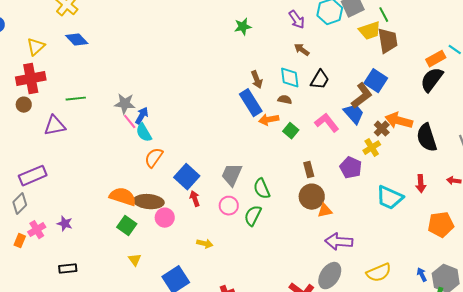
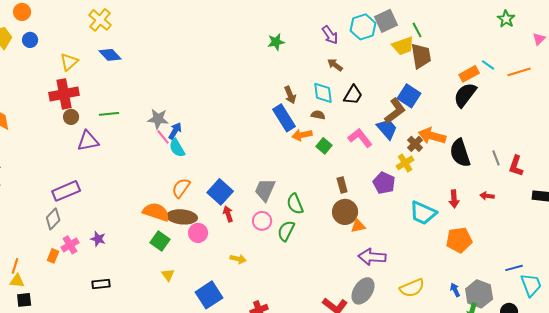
brown circle: (24, 105) -> (71, 117), moved
orange semicircle: (154, 158) -> (181, 188), moved
orange pentagon: (441, 225) -> (459, 240), moved

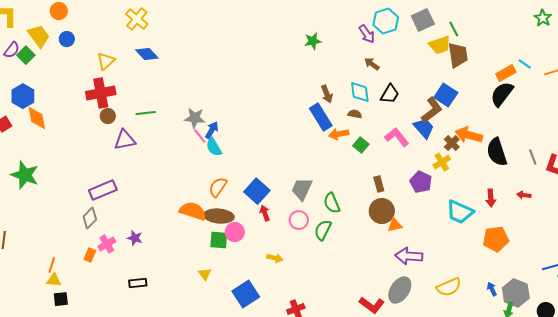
cyan hexagon: (363, 27) -> (386, 21), moved
green square: (160, 241) -> (219, 240), moved, turned -30

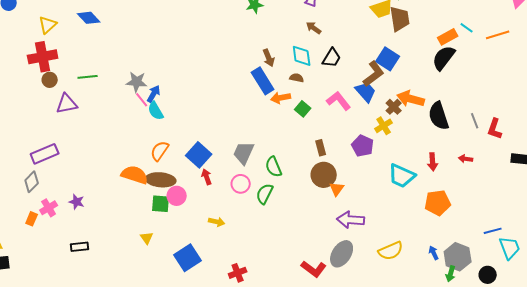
orange triangle: (395, 225) -> (337, 189), turned -42

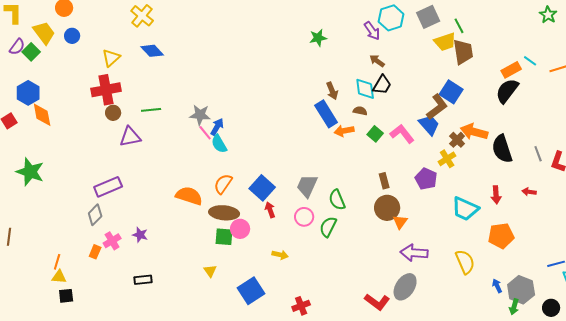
black trapezoid: (332, 58) -> (382, 85), moved
green square: (303, 109) -> (375, 134), moved
orange semicircle: (135, 175) -> (189, 196), moved
yellow semicircle: (391, 251) -> (465, 262), moved, turned -90

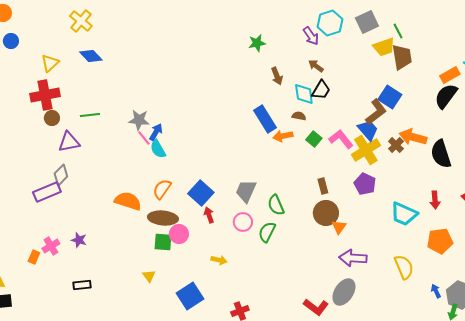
brown arrow: (332, 91) -> (277, 76), moved
yellow cross: (447, 159) -> (366, 150), moved, size x1.6
gray diamond: (95, 215) -> (61, 175), moved

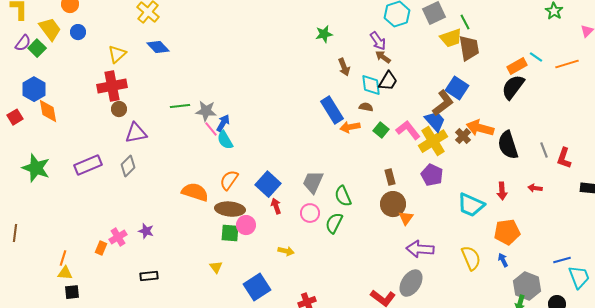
purple arrow: (311, 36) -> (378, 41), moved
green line: (90, 115) -> (180, 106), moved
purple rectangle: (47, 192) -> (88, 165), moved
blue arrow: (436, 291) -> (503, 260), moved

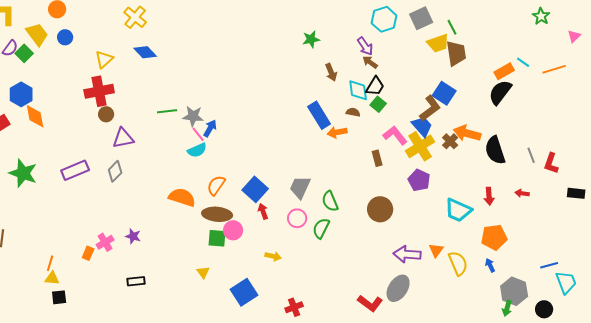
green square: (381, 130) -> (378, 104), moved
cyan semicircle: (225, 140) -> (197, 150), moved, turned -84
brown rectangle: (390, 177) -> (377, 158), moved
orange triangle: (406, 218) -> (436, 250), moved

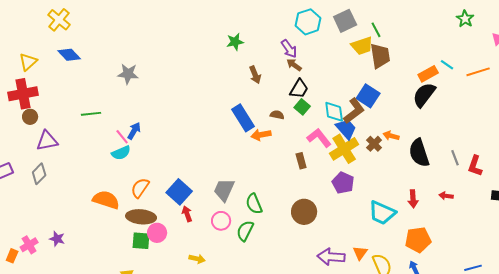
cyan diamond: (358, 90) -> (334, 112), moved
gray star: (193, 116) -> (128, 74), moved
orange arrow: (467, 133) -> (391, 136), size x0.6

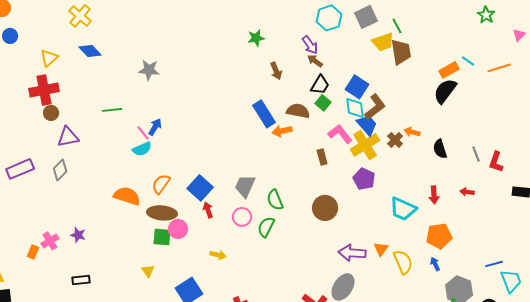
blue square: (368, 96) -> (357, 87), moved
brown semicircle: (277, 115) -> (298, 111), size x1.6
black semicircle: (419, 153) -> (440, 149), size x0.7

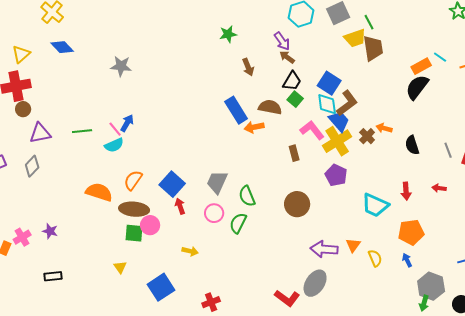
green line: (112, 110) -> (82, 131), moved
yellow semicircle: (403, 262) -> (375, 258), size x0.7

